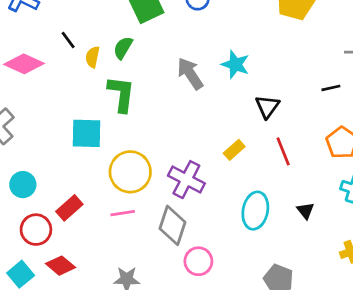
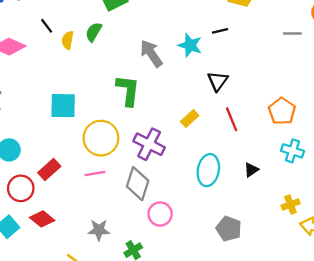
black line: (331, 88) -> (220, 31), moved
green L-shape: (121, 94) -> (128, 90), moved
black triangle: (305, 211) -> (251, 170), turned 35

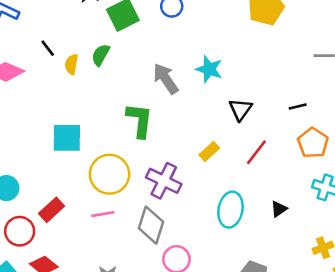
black line: (220, 31) -> (298, 106), moved
red line: (232, 119) -> (256, 152), turned 60

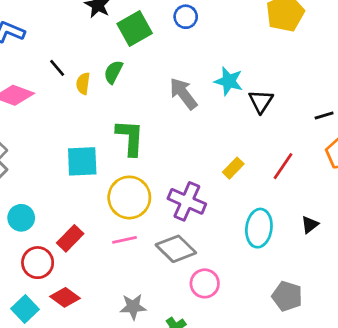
black triangle: (240, 109) -> (261, 101), moved
green L-shape: (140, 120) -> (130, 138), moved
gray diamond: (151, 225) -> (176, 249), turned -60

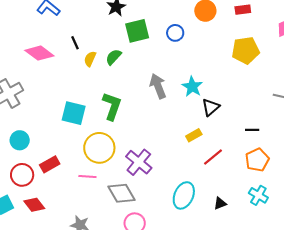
yellow rectangle: (233, 168) -> (194, 135), moved

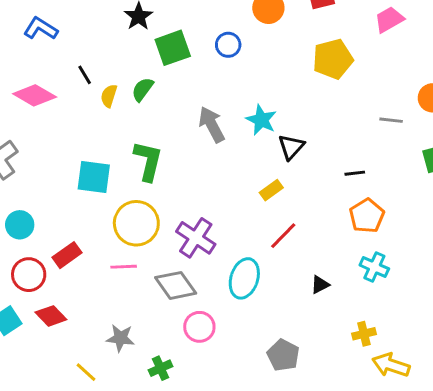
red line: (213, 157) -> (283, 236), moved
cyan ellipse: (184, 195) -> (244, 278), moved

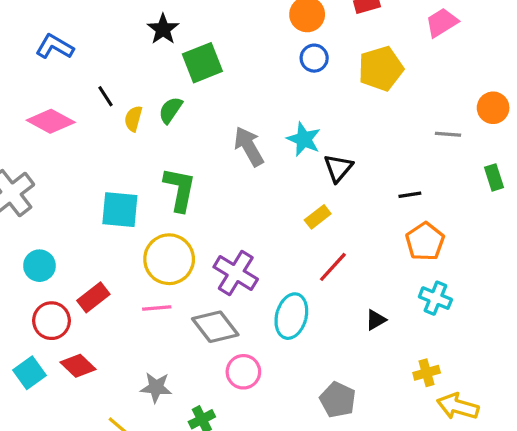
blue circle: (228, 45) -> (314, 58), moved

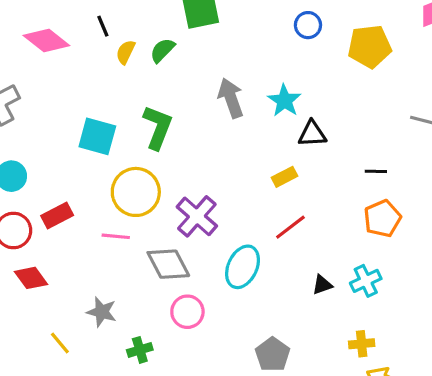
black triangle: (338, 168) -> (312, 134), turned 36
cyan cross: (435, 298) -> (366, 281), moved, turned 32

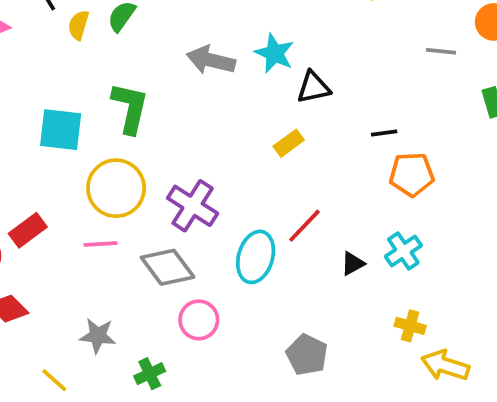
gray arrow: (231, 98) -> (211, 60), turned -48
black line: (376, 171) -> (384, 133), moved
orange pentagon: (382, 219) -> (412, 174), turned 30
red line: (290, 227) -> (305, 226), moved
yellow cross: (362, 344) -> (410, 326), turned 30

